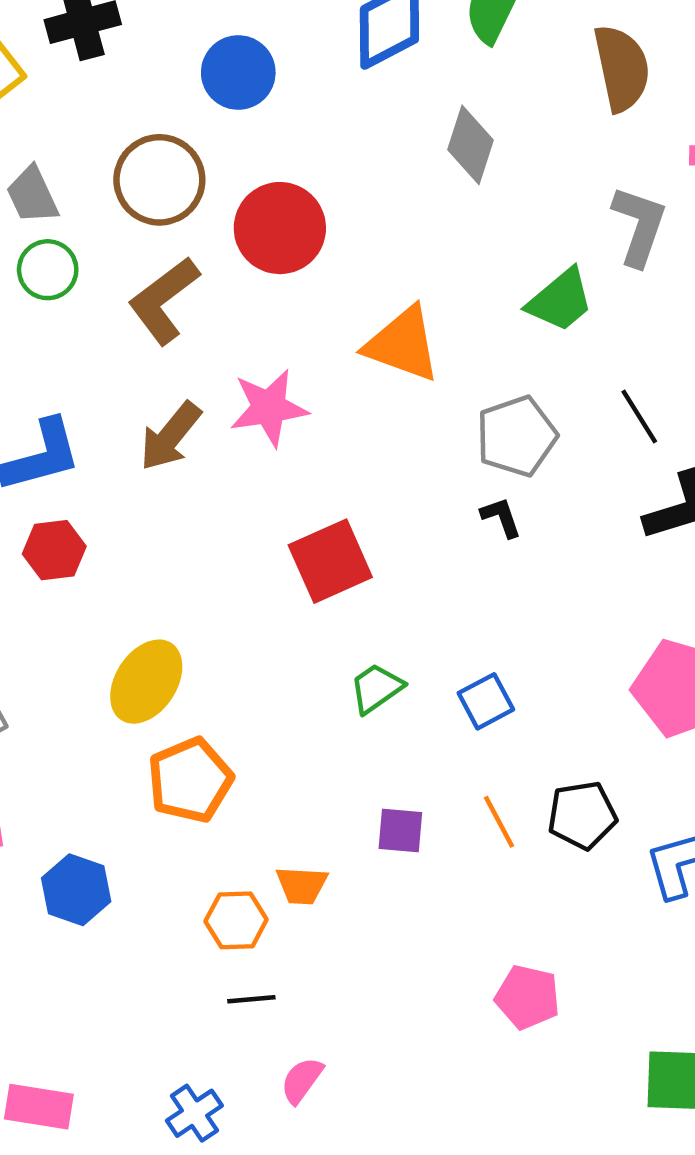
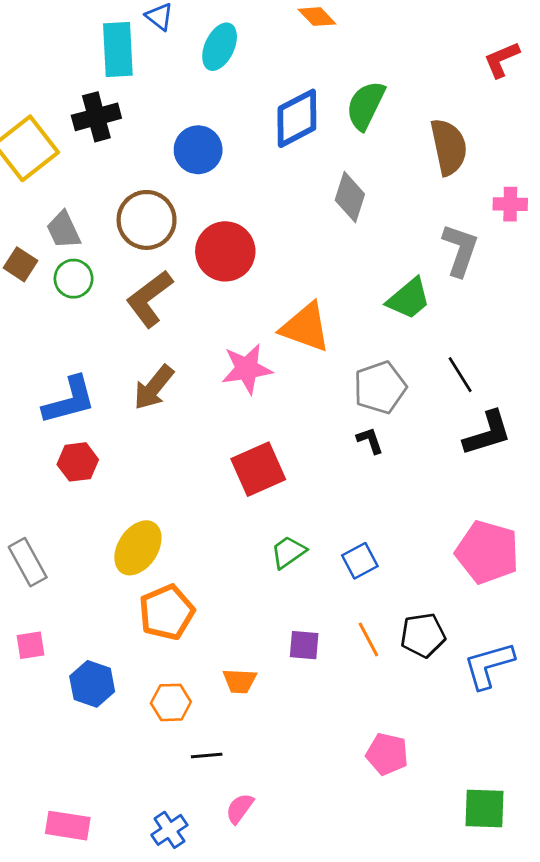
pink star: (269, 408) -> (247, 369), moved
orange hexagon: (236, 920) -> (171, 702), moved

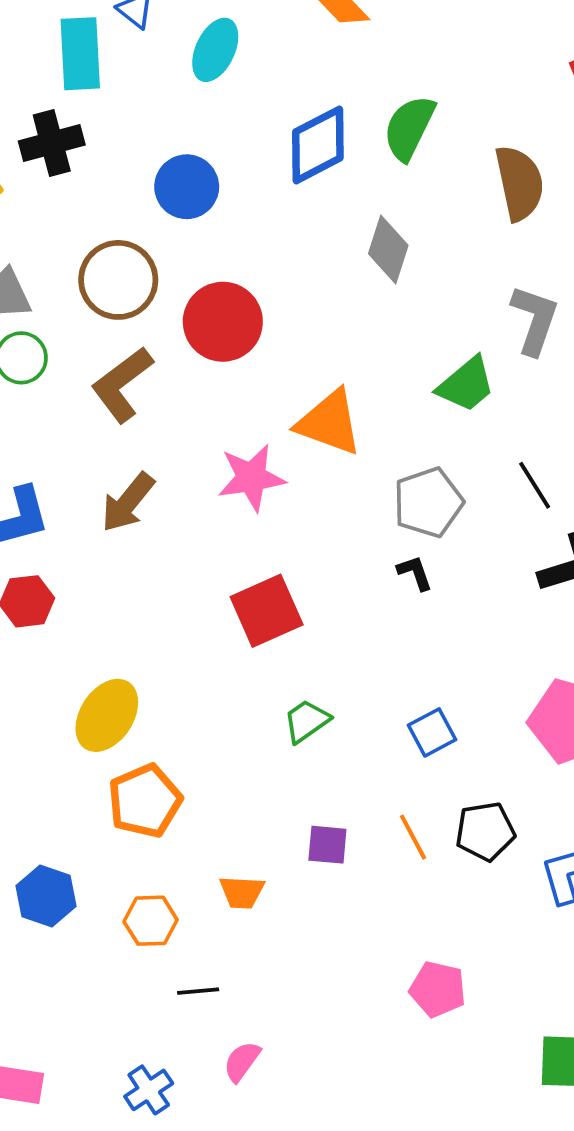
blue square: (360, 561) -> (432, 732), moved

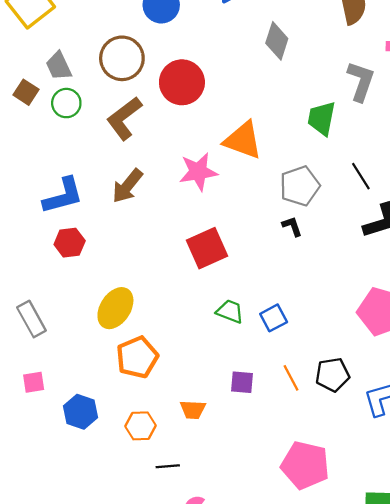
green trapezoid: (466, 384) -> (322, 118), turned 141
green trapezoid: (306, 721) -> (230, 311), turned 56
blue square: (432, 732) -> (274, 318), moved
pink pentagon: (438, 989) -> (305, 465), size x1.5

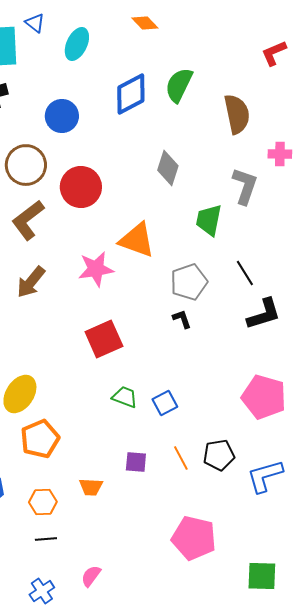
gray diamond: (277, 41) -> (168, 168), moved
black line: (168, 466) -> (46, 539), moved

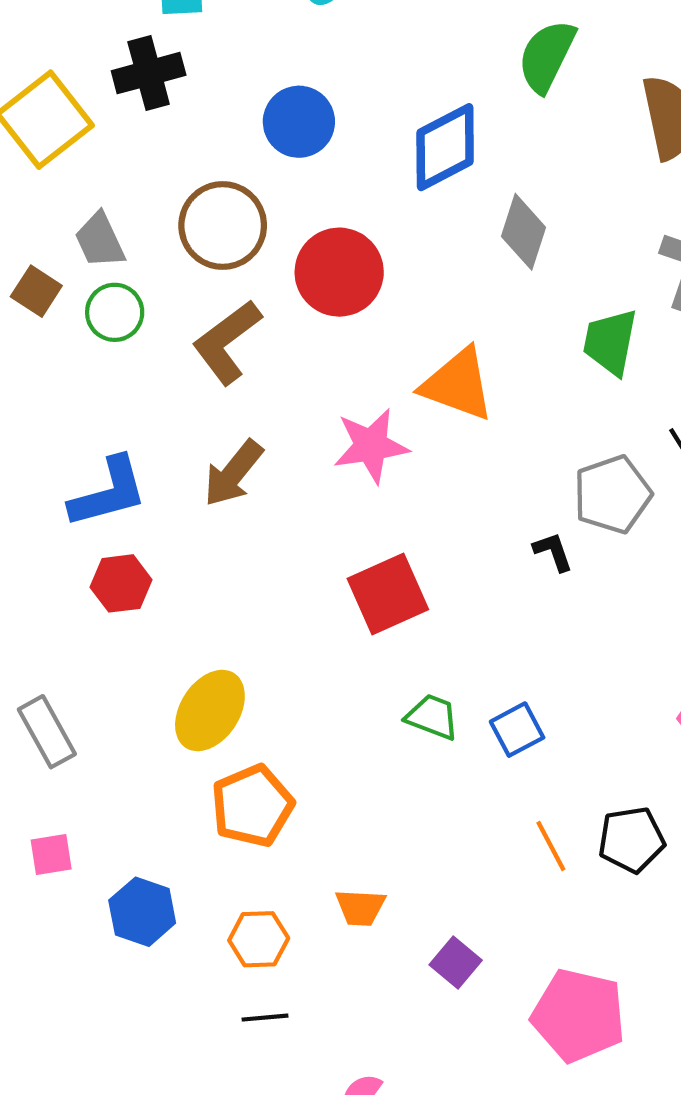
blue diamond: (131, 94) -> (445, 147), moved
gray pentagon: (189, 282) -> (612, 494), moved
purple square: (136, 462) -> (456, 963), moved, turned 35

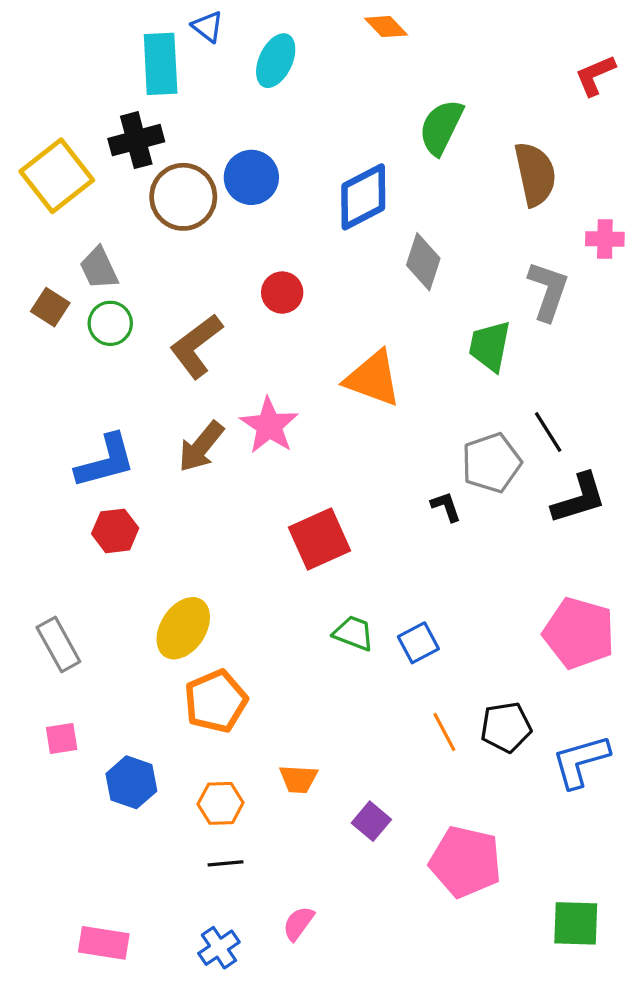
brown circle: (223, 225) -> (183, 197), moved
red circle: (339, 272) -> (282, 293), size x0.6
pink star: (371, 446) -> (269, 426), moved, turned -30

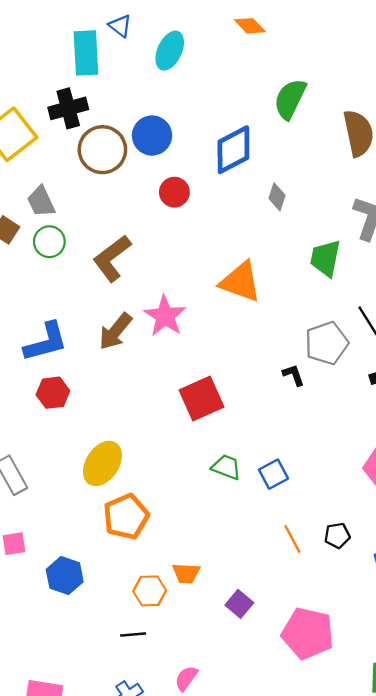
gray diamond: (423, 262) -> (277, 197), size x0.7
red circle: (282, 293) -> (174, 192), moved
black pentagon: (506, 727) -> (337, 535), size x0.7
orange hexagon: (221, 803) -> (150, 591), moved

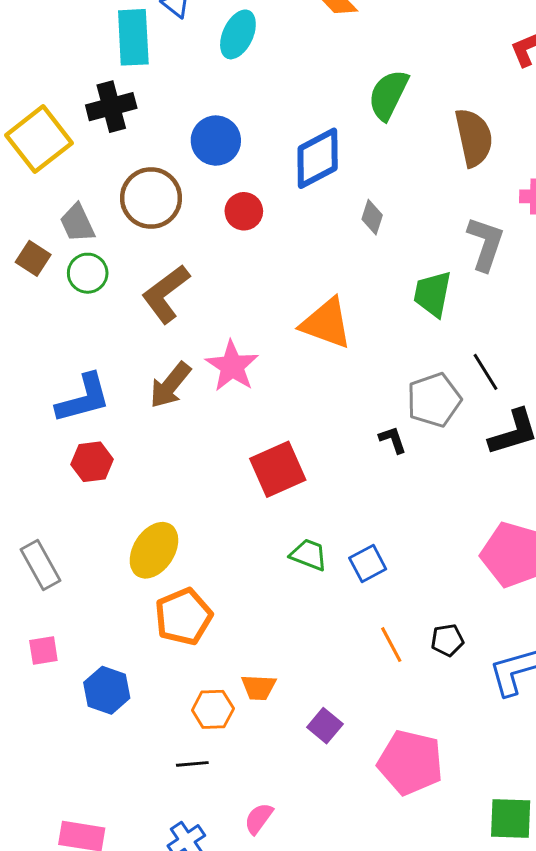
brown circle: (102, 150) -> (151, 198), moved

